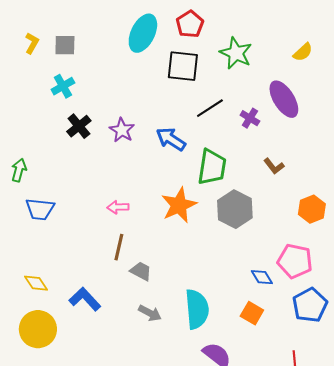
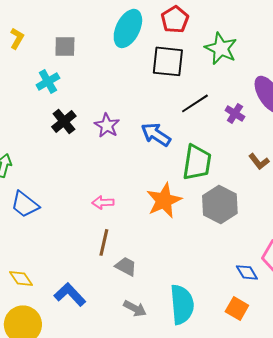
gray square: (65, 45) -> (65, 46), moved
blue trapezoid: (40, 209) -> (25, 204), turned 32

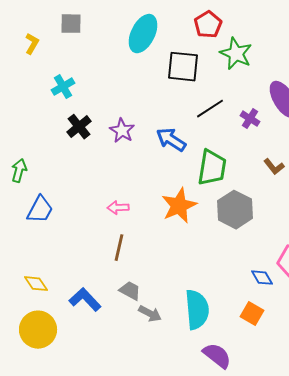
red pentagon: (175, 19) -> (208, 25), moved
gray square: (65, 46) -> (71, 24), moved
blue trapezoid: (25, 204) -> (40, 210), turned -100
gray trapezoid: (126, 266) -> (130, 291), moved

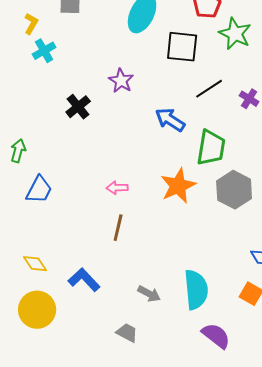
cyan cross: (63, 87) -> (44, 51), moved
purple star: (122, 131) -> (121, 81), moved
gray trapezoid: (130, 291) -> (127, 333), moved

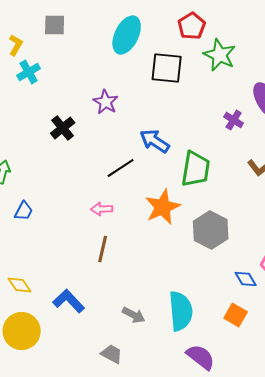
black line: (209, 89) -> (121, 168), moved
blue trapezoid: (39, 190) -> (24, 211), size x0.7
gray hexagon: (234, 190) -> (211, 230), moved

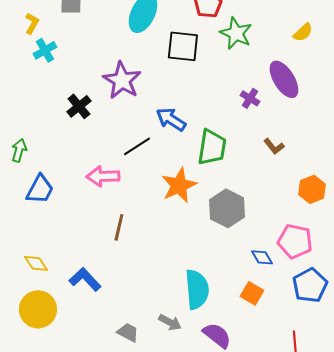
purple star: (106, 102) -> (122, 80), size x1.5
pink arrow: (102, 209) -> (103, 176), moved, size x1.5
blue trapezoid: (24, 211) -> (40, 189), size x1.5
gray arrow: (134, 315) -> (170, 322), moved

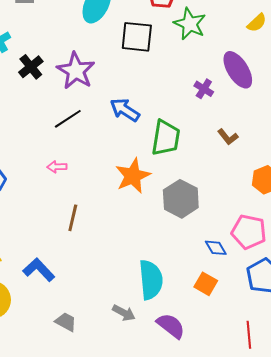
black cross: (79, 106) -> (31, 67), moved
black line: (137, 146) -> (68, 119), moved
pink arrow: (103, 176) -> (57, 167), size x0.6
gray trapezoid: (128, 332) -> (66, 322), moved

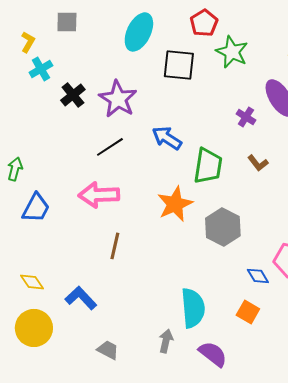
brown L-shape: (228, 137) -> (258, 163), moved
pink arrow: (57, 167) -> (99, 195), size x2.0
gray arrow: (124, 313) -> (166, 341), turned -105

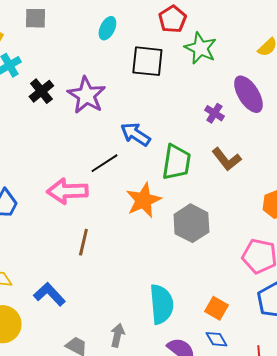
cyan ellipse: (139, 32) -> (107, 28), size x0.6
black line: (110, 147) -> (104, 163), moved
brown L-shape: (258, 163) -> (226, 159), size x1.4
blue diamond: (258, 276) -> (216, 339), moved
gray arrow: (166, 341) -> (117, 335), moved

